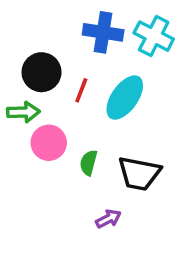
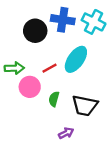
black circle: (42, 72) -> (35, 31), moved
red line: (81, 90) -> (50, 68), moved, turned 40

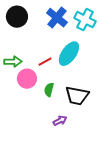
blue cross: (63, 20) -> (57, 18), turned 30
black circle: (35, 31) -> (17, 17), moved

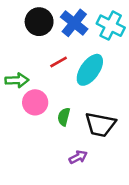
black circle: (17, 17) -> (39, 22), moved
red line: (45, 62) -> (59, 62), moved

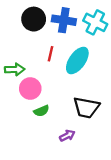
blue cross: (74, 23) -> (64, 20), turned -30
red line: (59, 62) -> (50, 54), turned -48
green semicircle: (64, 117) -> (41, 111), moved, turned -128

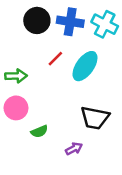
red line: (50, 54) -> (55, 59), turned 32
pink circle: (30, 89) -> (16, 108), moved
green semicircle: (41, 111) -> (39, 131), moved

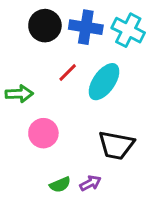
pink circle: (16, 108) -> (43, 133), moved
green semicircle: (39, 131) -> (60, 185), moved

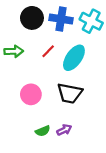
green arrow: (19, 94) -> (14, 51), moved
black trapezoid: (116, 145) -> (70, 93), moved

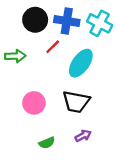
red line: (48, 51) -> (53, 47), moved
purple arrow: (64, 130) -> (83, 136), moved

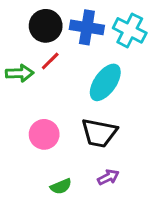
red line: (53, 47) -> (50, 61), moved

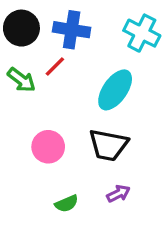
black circle: (46, 26) -> (21, 28), moved
blue cross: (87, 27) -> (72, 30), moved
green arrow: (20, 73) -> (21, 80), turned 40

